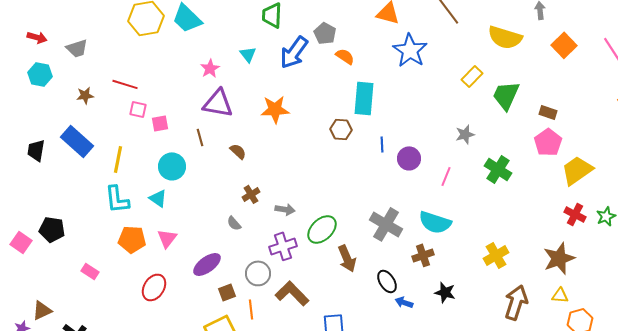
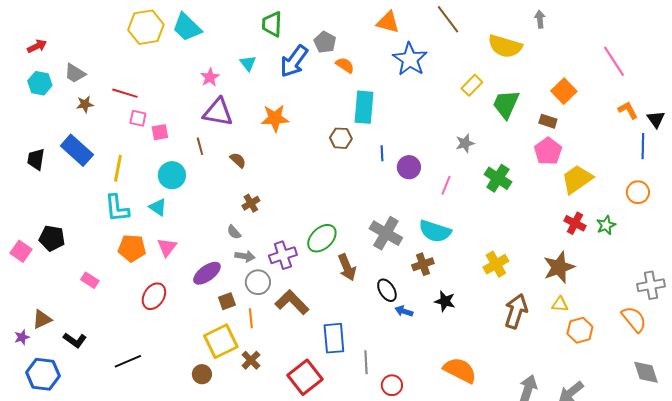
red arrow: (37, 37) -> (37, 46), turned -42
orange square: (564, 45) -> (564, 91), moved
gray trapezoid: (77, 48) -> (75, 73), moved, turned 50
gray arrow: (285, 209) -> (245, 256), moved

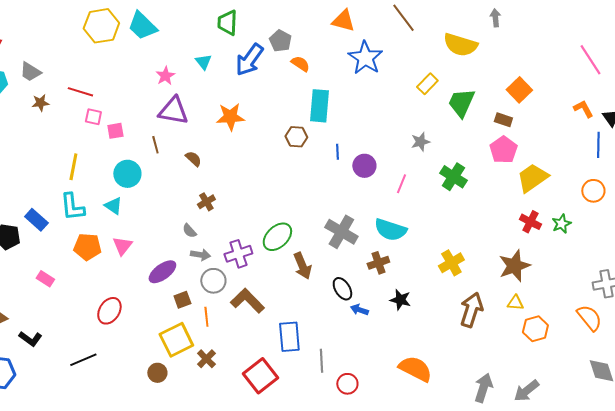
pink line: (614, 61) -> (590, 60), moved
blue rectangle: (77, 150) -> (36, 220), moved, size x0.7
red ellipse: (154, 296) -> (109, 311), moved

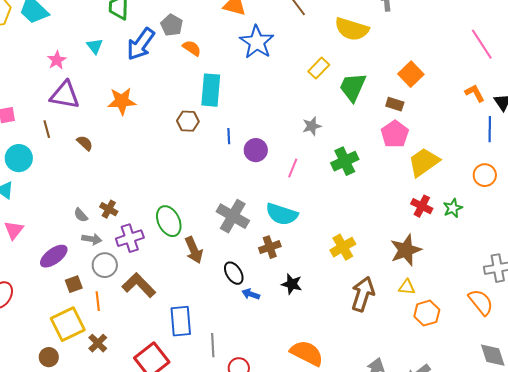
green cross: (453, 177) -> (345, 161), turned 32
brown cross: (206, 202) -> (109, 209), moved, turned -30
green ellipse: (277, 237) -> (169, 221), turned -72

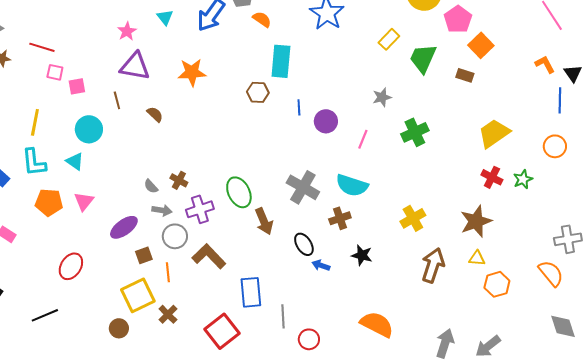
pink pentagon: (395, 134) -> (458, 19), moved

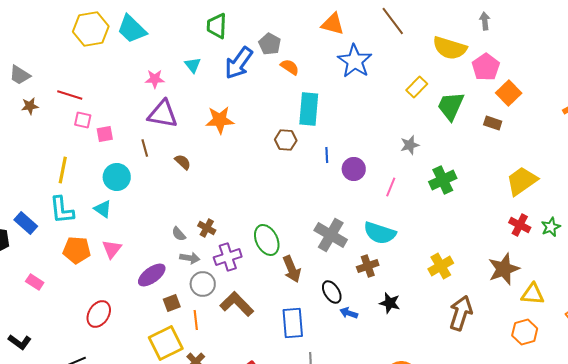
pink star: (127, 31) -> (155, 79), turned 30
yellow triangle: (477, 258) -> (533, 294), moved, size x1.4
blue rectangle: (251, 292) -> (293, 323), moved

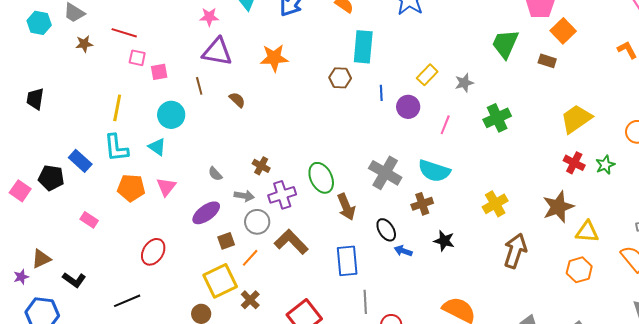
yellow rectangle: (417, 87) -> (427, 75), moved
gray semicircle: (179, 234) -> (215, 174), moved
orange line: (196, 320) -> (250, 258), turned 48

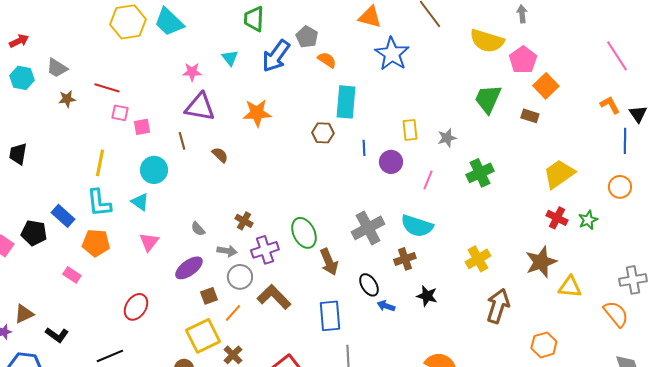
yellow rectangle: (427, 75) -> (410, 130), turned -50
gray cross: (385, 173) -> (368, 228), turned 32
orange pentagon: (131, 188) -> (96, 243), moved
orange hexagon: (579, 270) -> (544, 345), moved

